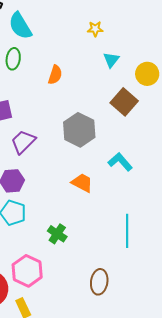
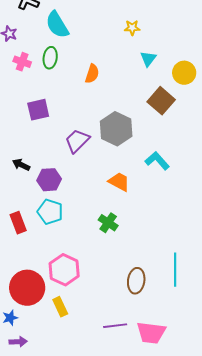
purple trapezoid: (23, 142) -> (77, 141), moved
cyan line: (127, 231) -> (175, 270), moved
green cross: (57, 234) -> (108, 223), moved

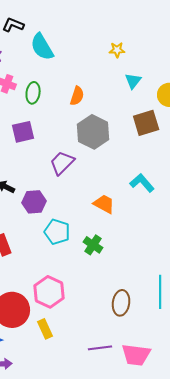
green ellipse: (50, 58) -> (33, 93), moved
brown square: (161, 101) -> (146, 123), turned 32
gray hexagon: (116, 129) -> (93, 132), moved
cyan pentagon: (50, 212) -> (57, 232), moved

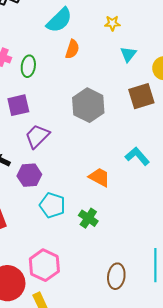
cyan semicircle: (42, 47) -> (59, 20), moved, turned -104
orange semicircle: (77, 96) -> (72, 49), moved
purple trapezoid: (62, 163) -> (37, 136), moved

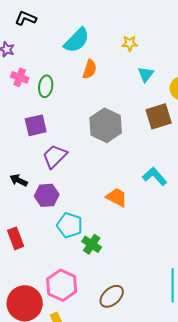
green cross: (88, 218) -> (92, 244), moved
brown ellipse: (116, 276) -> (112, 296), moved, turned 40

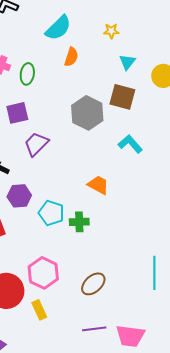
brown square: (159, 116) -> (122, 97), moved, turned 32
cyan L-shape: (155, 176) -> (130, 144), moved
purple hexagon: (47, 195) -> (19, 196), moved
green cross: (92, 244) -> (79, 222), moved, turned -36

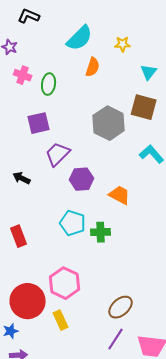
yellow star: (111, 31) -> (123, 44), moved
purple hexagon: (19, 196) -> (82, 179), moved
brown ellipse: (93, 284) -> (121, 307), moved
purple line: (94, 329) -> (116, 339), turned -50

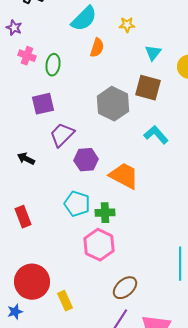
orange trapezoid: (120, 195) -> (124, 176), size x1.4
pink hexagon: (65, 283) -> (99, 245), moved

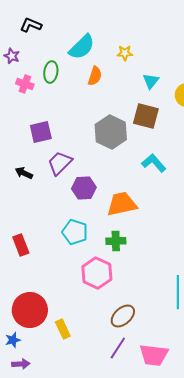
green ellipse: (53, 65) -> (51, 72), moved
black arrow: (26, 159) -> (24, 173), moved
orange trapezoid: (124, 176) -> (122, 204), turned -40
green cross: (105, 213) -> (116, 241), moved

